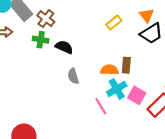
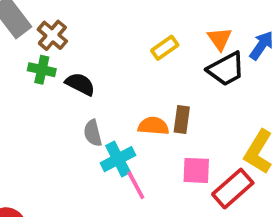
cyan cross: (117, 89) -> (118, 159), moved
pink square: (137, 95) -> (196, 170), turned -30

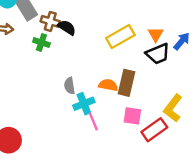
brown cross: (52, 35) -> (50, 21), turned -30
yellow rectangle: (165, 48) -> (120, 36), size x1.6
black semicircle: (80, 84) -> (67, 27), moved
brown rectangle: (182, 120) -> (127, 83), size x1.5

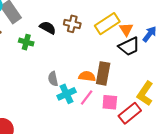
brown cross: (50, 21) -> (72, 24), moved
yellow rectangle: (120, 36) -> (107, 24), moved
pink line: (93, 121) -> (87, 97), moved, turned 63

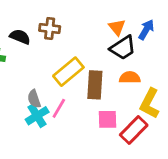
yellow rectangle: (107, 24) -> (68, 72), moved
orange semicircle: (87, 76) -> (130, 78), moved
cyan cross: (67, 94) -> (37, 116), moved
pink line: (87, 97) -> (59, 108), moved

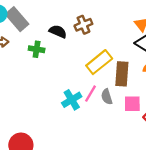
brown cross: (50, 29) -> (83, 25), turned -30
gray semicircle: (34, 99) -> (107, 97), moved

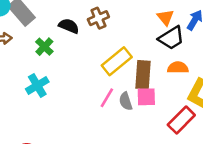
green cross: (37, 49) -> (44, 47), turned 35
cyan cross: (72, 100) -> (37, 85), moved
pink square: (132, 104) -> (146, 97), moved

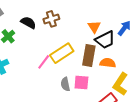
orange triangle: (166, 17) -> (94, 27), moved
brown rectangle: (143, 75) -> (89, 56), moved
pink line: (107, 98) -> (44, 62), moved

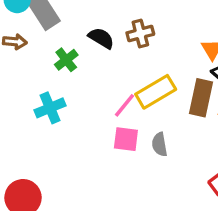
pink square: (81, 82) -> (126, 139), moved

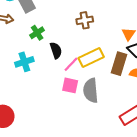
black semicircle: (101, 38) -> (56, 50), moved, turned 35
gray semicircle: (159, 144) -> (91, 90), size x1.6

